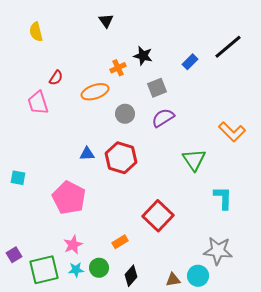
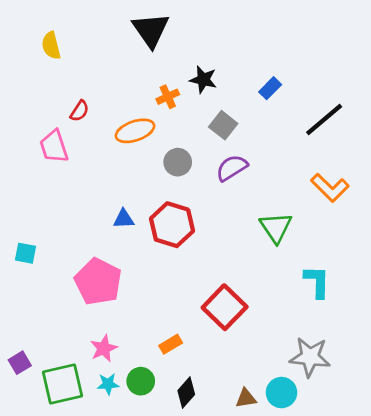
black triangle: (106, 21) -> (151, 30), size x1.8
black line: (228, 47) -> (324, 119), moved
gray square: (157, 88) -> (223, 125), turned -30

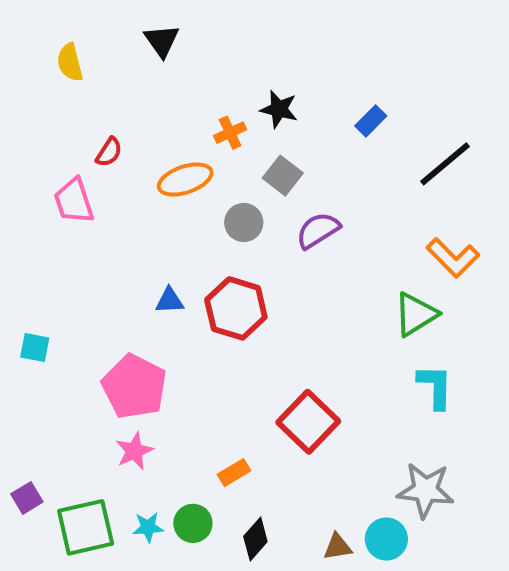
black triangle: (151, 30) -> (162, 41), moved, size x0.7
gray square: (223, 125) -> (283, 176), moved
green triangle: (276, 228) -> (416, 314), moved, turned 32
pink star: (104, 348) -> (134, 451), moved

